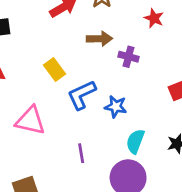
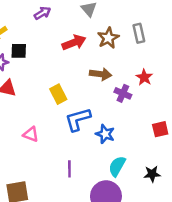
red star: (154, 18) -> (144, 77), moved
pink triangle: (30, 121) -> (31, 134), size x0.6

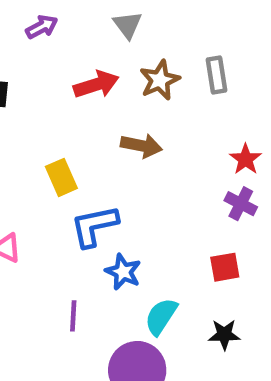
red star: (144, 77) -> (246, 159), moved
purple cross: (123, 93) -> (241, 204), moved
red square: (160, 129) -> (225, 267), moved
blue star: (105, 134) -> (123, 272), moved

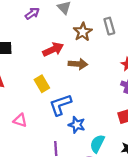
purple arrow: (42, 27) -> (32, 13), moved
red arrow: (96, 84) -> (53, 49), moved

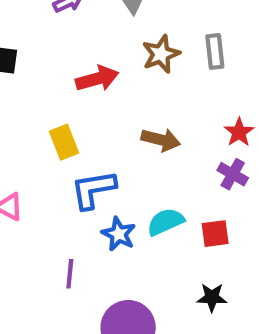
brown arrow: (78, 64) -> (161, 140), moved
cyan semicircle: (97, 144) -> (165, 222), moved, turned 30

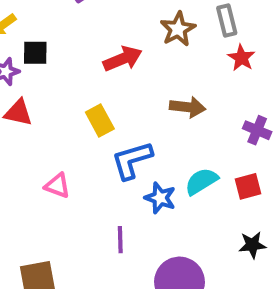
red star: (239, 132) -> (241, 58), moved

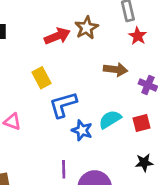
brown star: (178, 29) -> (87, 28), moved
brown arrow: (188, 107) -> (116, 69), moved
purple line: (120, 240) -> (64, 169), moved

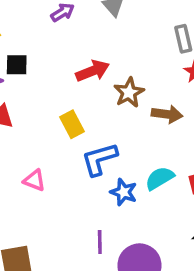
brown star: (87, 28) -> (129, 93), moved

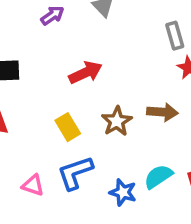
brown star: (129, 93) -> (117, 121), moved
blue L-shape: (99, 159) -> (75, 173), moved

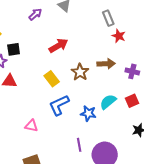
pink triangle: (33, 185) -> (31, 126), moved

